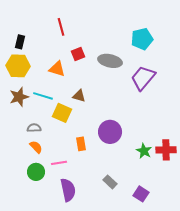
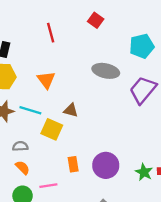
red square: (78, 54) -> (96, 20), moved, turned -32
orange triangle: (57, 69) -> (46, 80), turned 36
purple circle: (110, 132) -> (106, 165), moved

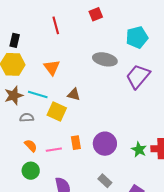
red square: (96, 20) -> (96, 14), turned 32
gray semicircle: (20, 146) -> (27, 118), moved
pink line: (48, 186) -> (54, 150), moved

